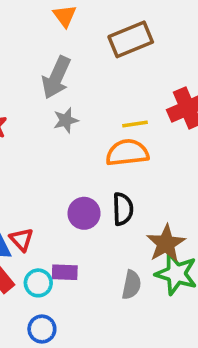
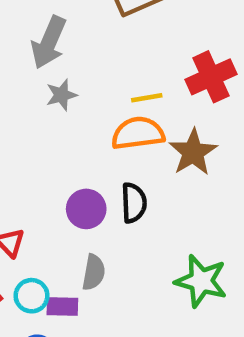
brown star: (166, 244) -> (193, 152), moved
purple rectangle: (65, 272) -> (62, 307), moved
gray semicircle: (131, 285) -> (94, 272), moved

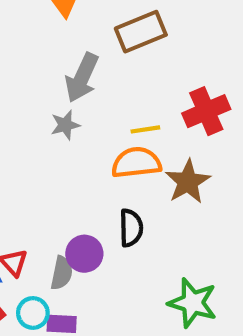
gray arrow: (49, 42) -> (82, 78), moved
purple circle: (86, 209) -> (84, 254), moved
gray semicircle: (94, 272) -> (62, 273), moved

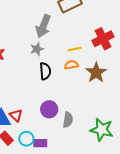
orange semicircle: (136, 163) -> (71, 65), size x0.6
black semicircle: (131, 228) -> (45, 71), moved
gray semicircle: (62, 273) -> (68, 120), moved

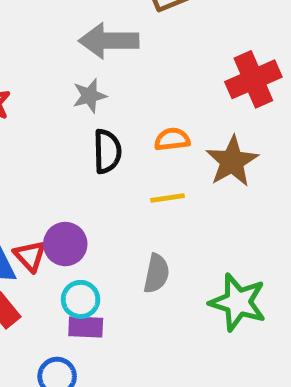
gray arrow: (43, 26) -> (109, 41), turned 65
yellow line: (75, 49) -> (167, 198), moved
purple circle: (49, 109) -> (65, 244), moved
cyan circle: (26, 139) -> (81, 299), moved

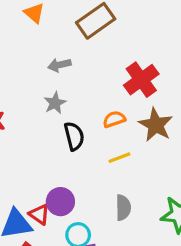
gray arrow: (109, 41) -> (59, 65), size x0.6
red cross: (253, 79) -> (141, 80), moved

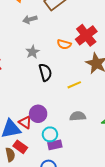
gray arrow: (59, 65) -> (30, 19), moved
orange semicircle: (114, 119) -> (64, 44), moved, turned -144
gray semicircle: (123, 208) -> (78, 116), turned -91

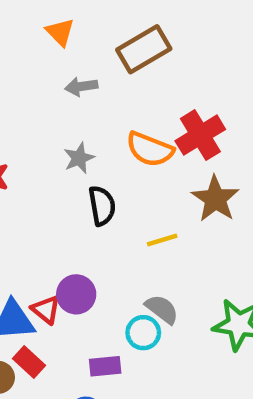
orange semicircle: (64, 44) -> (150, 149), size x1.5
gray semicircle: (78, 116) -> (162, 309), turned 35
cyan circle: (50, 134) -> (143, 333), moved

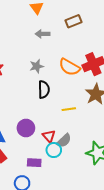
brown rectangle: (144, 49) -> (74, 21), size x0.7
gray semicircle: (162, 309) -> (64, 141), turned 91
red triangle: (46, 310) -> (49, 136), moved

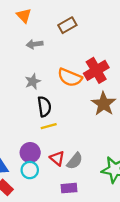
yellow line: (69, 109) -> (49, 126), moved
cyan circle: (54, 150) -> (30, 170), moved
purple rectangle: (34, 163) -> (69, 188), moved

